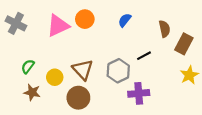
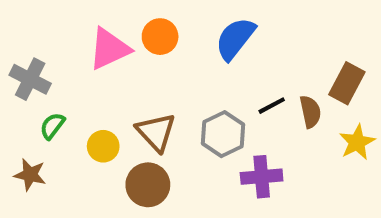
blue semicircle: (125, 20) -> (235, 39), size x1.6
gray cross: (16, 23) -> (30, 79), moved
brown semicircle: (165, 29) -> (310, 112), moved
brown star: (32, 92) -> (30, 175), moved

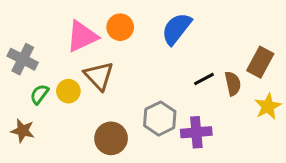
brown triangle: (156, 132) -> (99, 76), moved
gray hexagon: (223, 134) -> (160, 119), moved
yellow circle: (103, 146) -> (68, 91), moved

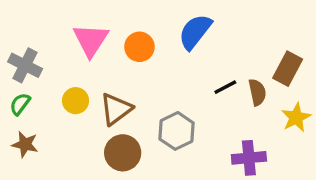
orange circle: (120, 27) -> (139, 47), moved
pink triangle: (82, 36) -> (91, 40), turned -32
brown triangle: (99, 76) -> (116, 109), moved, turned 36
green semicircle: (39, 94) -> (20, 104), moved
purple cross: (196, 132) -> (249, 158), moved

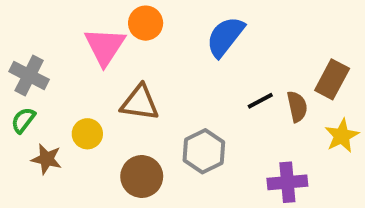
orange circle: (139, 47) -> (146, 23), moved
yellow circle: (76, 101) -> (87, 134), moved
brown triangle: (116, 109) -> (140, 103), moved, turned 45
brown star: (25, 144) -> (47, 159), moved

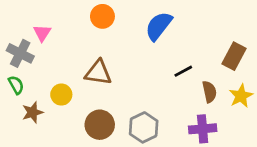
pink triangle: (105, 46) -> (42, 33), moved, size x0.6
brown semicircle: (297, 107) -> (209, 92), moved
green semicircle: (23, 120) -> (16, 85), turned 114
gray hexagon: (204, 151) -> (144, 127), moved
brown star: (47, 159) -> (33, 112), turned -30

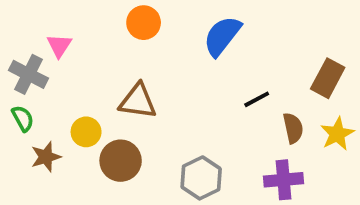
brown circle: (100, 125) -> (121, 161), moved

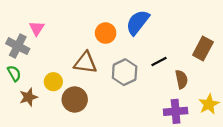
orange circle: (144, 23) -> (106, 33), moved
yellow star: (337, 134) -> (209, 104), moved
gray hexagon: (201, 178) -> (125, 72), moved

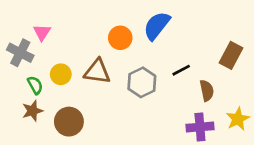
green semicircle: (14, 73) -> (35, 85), moved
yellow circle: (53, 82) -> (61, 74), moved
brown circle: (75, 100) -> (69, 122), moved

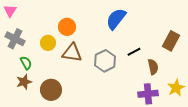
pink triangle: (42, 32) -> (10, 11), moved
orange circle: (120, 38) -> (67, 27), moved
yellow circle: (61, 74) -> (48, 43), moved

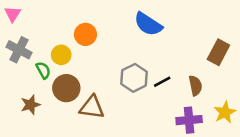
blue semicircle: (116, 19) -> (148, 24), turned -95
black line: (134, 52) -> (162, 82), moved
brown triangle: (72, 53) -> (92, 107), moved
green semicircle: (26, 63) -> (43, 70), moved
brown circle: (51, 90) -> (66, 88), moved

